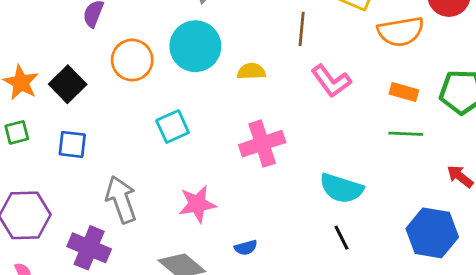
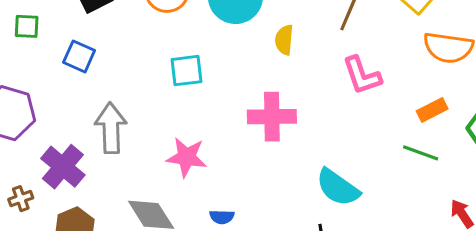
yellow semicircle: (251, 71) -> (284, 40), turned -100
orange rectangle: (404, 92) -> (432, 110), turned -60

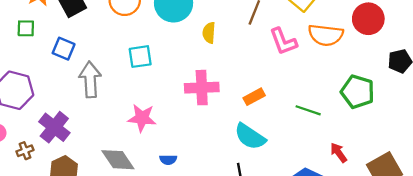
pink L-shape: (362, 75) -> (283, 41), moved
orange rectangle: (432, 110) -> (254, 97), moved
gray arrow: (111, 128) -> (90, 79), moved

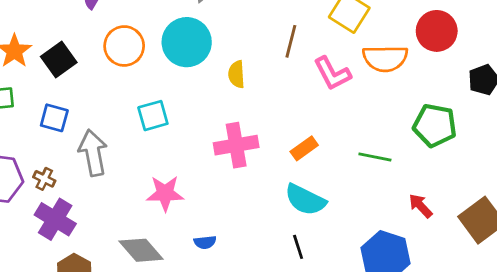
brown cross: (25, 151) -> (44, 179), moved, turned -35

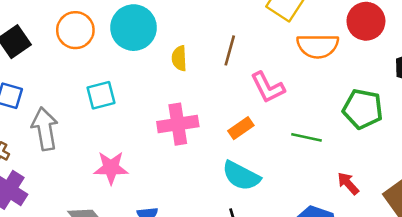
brown line: (291, 41) -> (230, 50), moved
pink L-shape: (332, 73) -> (268, 87), moved

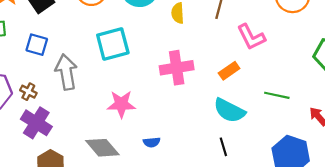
cyan square: (101, 95) -> (113, 44), size x1.4
green line: (307, 137) -> (277, 95), moved

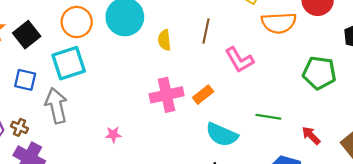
cyan square: (113, 44) -> (69, 63), moved
orange rectangle: (229, 71) -> (203, 95), moved
pink star: (121, 104) -> (113, 135), size x0.6

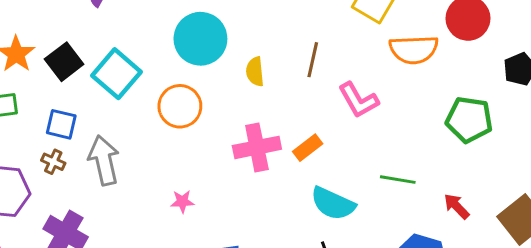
orange circle: (77, 22) -> (180, 106), moved
cyan square: (69, 63) -> (116, 74), moved, turned -32
brown cross: (19, 127) -> (53, 162), moved

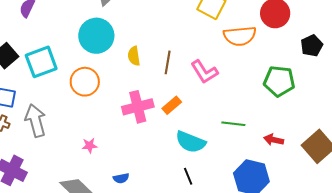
brown line: (313, 60) -> (168, 62), moved
cyan square: (116, 74) -> (41, 62), turned 32
red arrow: (457, 206) -> (274, 140), turned -30

